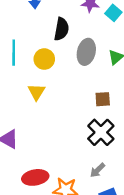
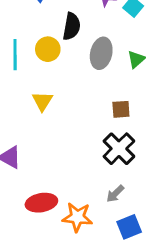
yellow circle: (44, 59) -> (48, 49), moved

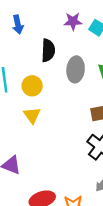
yellow circle: (48, 49) -> (32, 86), moved

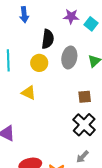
yellow circle: (32, 86) -> (39, 63), moved
yellow triangle: (32, 115) -> (29, 93), turned -35

